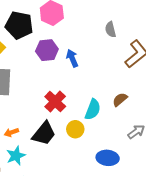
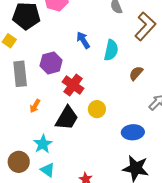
purple hexagon: (47, 50) -> (51, 63), moved
cyan semicircle: (93, 109) -> (111, 50), moved
orange arrow: (11, 132) -> (35, 106), moved, turned -32

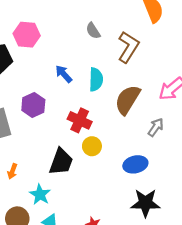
brown semicircle: (136, 73) -> (127, 100), size x1.8
red cross: (73, 85) -> (80, 120), moved
orange arrow: (35, 106) -> (12, 171), moved

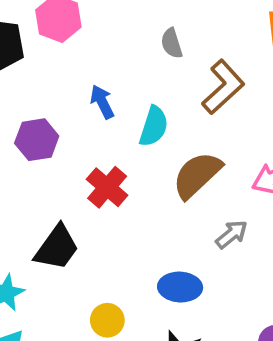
yellow circle: (92, 146) -> (107, 320), moved

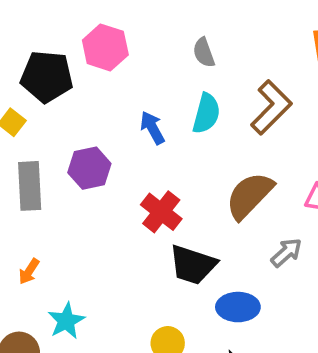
gray semicircle: (172, 43) -> (204, 53), moved
cyan semicircle: (154, 126) -> (206, 113), moved
black trapezoid: (57, 248) -> (193, 265), moved, turned 75

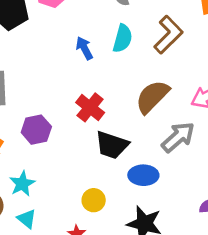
purple hexagon: (89, 168) -> (36, 130), moved
gray arrow: (286, 253) -> (178, 137), size x1.5

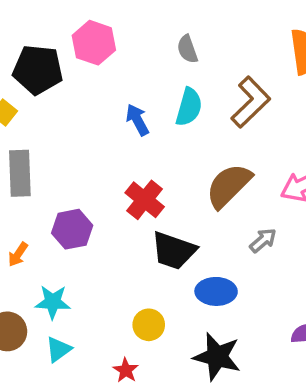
gray arrow: (178, 137) -> (263, 240), size x0.6
cyan star: (22, 184) -> (53, 302), turned 30
cyan triangle: (27, 219) -> (58, 349), turned 45

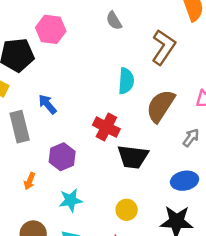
cyan semicircle: (189, 107) -> (126, 81), moved
blue arrow: (137, 120) -> (47, 104), moved
blue ellipse: (216, 291) -> (185, 181), moved
cyan star: (53, 302) -> (71, 200), moved

